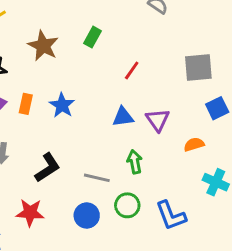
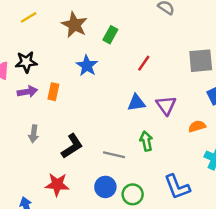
brown star: (43, 46) -> (74, 25), moved
blue star: (62, 105) -> (87, 66), moved
green circle: (127, 205) -> (133, 194), moved

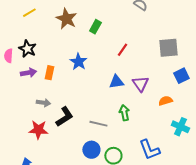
black star: (26, 62) -> (27, 49), turned 30
blue star: (87, 66) -> (78, 62), moved
gray arrow: (34, 134) -> (43, 103), moved, turned -88
red star: (57, 184) -> (38, 130), moved

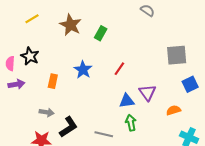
red line: (122, 50) -> (119, 69), moved
purple arrow: (28, 73) -> (16, 84), moved
blue triangle: (116, 82) -> (127, 101), moved

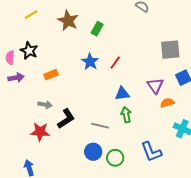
blue star: (83, 70) -> (90, 62), moved
orange rectangle: (53, 81) -> (51, 75), turned 56
purple triangle: (147, 93) -> (155, 86), moved

